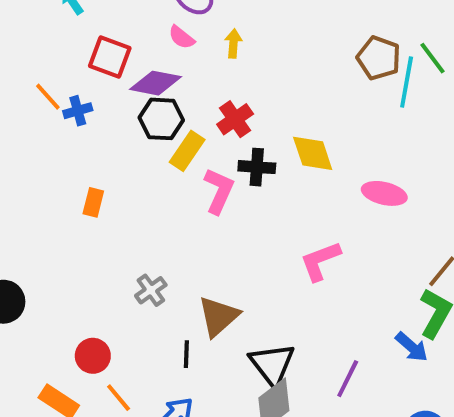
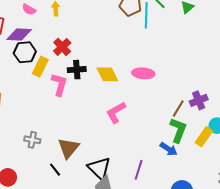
yellow diamond: (313, 153) -> (107, 74), moved
gray cross: (151, 290) -> (32, 140), turned -35
black line: (186, 354) -> (55, 170), turned -32

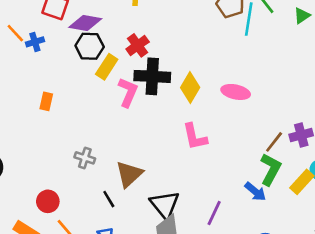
black cross: (77, 70) -> (152, 76), size x1.5
yellow diamond: (107, 74) -> (190, 87), turned 50
pink L-shape: (116, 112) -> (195, 137), turned -80

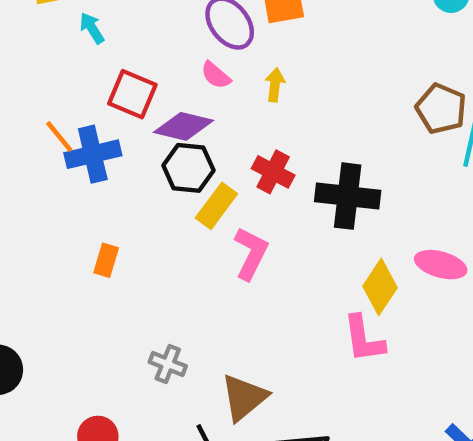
blue cross: (35, 42) -> (93, 154), size x1.6
red cross: (138, 45) -> (273, 172), turned -30
black cross: (152, 76) -> (348, 196), moved
yellow diamond: (190, 87) -> (380, 287), moved

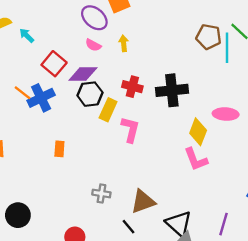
red square: (132, 94) -> (54, 64), turned 30
brown triangle: (244, 397) -> (143, 202), turned 32

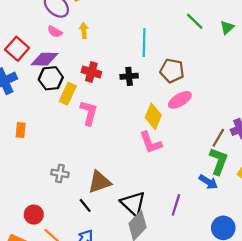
brown pentagon: (209, 37) -> (172, 71), moved
cyan line: (227, 48) -> (144, 43), moved
black cross: (172, 90) -> (129, 76), size x0.6
pink ellipse: (226, 114) -> (180, 100), turned -35

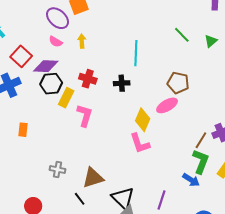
brown pentagon: (172, 71) -> (178, 83), moved

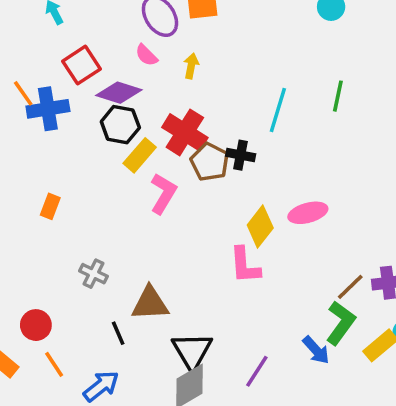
green line: (182, 35) -> (338, 96), moved, turned 42
red cross: (88, 79) -> (185, 132), size x1.4
brown pentagon: (178, 83) -> (210, 162), moved
orange rectangle: (23, 130) -> (50, 206), moved

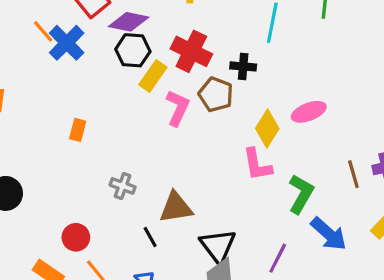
blue cross: (48, 109) -> (67, 43), turned -30
brown pentagon: (210, 162) -> (216, 94), moved
brown line: (350, 287) -> (353, 174), turned -56
green L-shape: (341, 323) -> (301, 194), moved
blue arrow: (316, 350) -> (329, 234), size x1.4

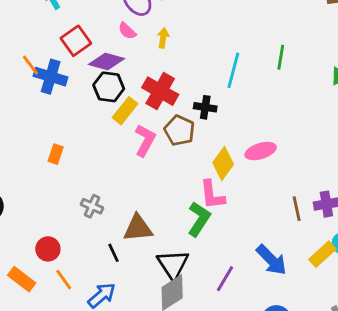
blue cross: (67, 43) -> (51, 77), turned -32
green L-shape: (301, 194) -> (199, 219), moved

